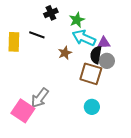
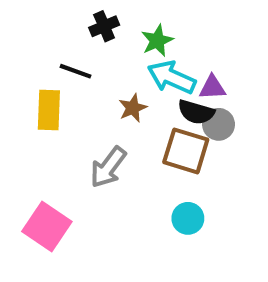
yellow rectangle: (14, 42) -> (49, 110), moved
black semicircle: (96, 55) -> (196, 112), turned -84
gray arrow: (40, 98) -> (108, 167), moved

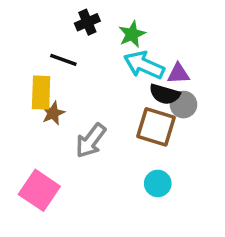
brown star: (133, 108) -> (53, 113), moved

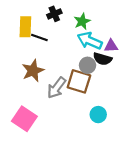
yellow rectangle: (41, 93) -> (25, 27), moved
gray circle: (183, 105) -> (88, 65), moved
brown star: (53, 113) -> (33, 71), size x1.5
brown square: (156, 127) -> (79, 81), moved

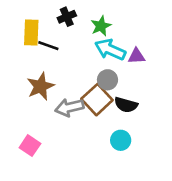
black semicircle: (102, 59) -> (126, 105), moved
brown square: (79, 81) -> (97, 100), turned 30
gray arrow: (56, 88) -> (69, 107), turned 40
pink square: (24, 119) -> (30, 146), size x0.7

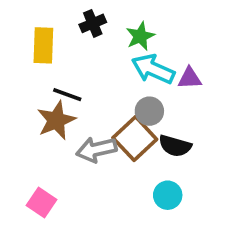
black line: (48, 46) -> (67, 95), moved

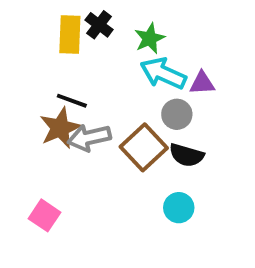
black cross: (93, 23) -> (99, 25), turned -30
yellow rectangle: (43, 45) -> (70, 35), moved
gray circle: (149, 111) -> (177, 114), moved
gray arrow: (96, 149) -> (89, 138), moved

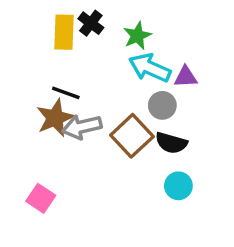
cyan circle: (179, 208) -> (178, 186), moved

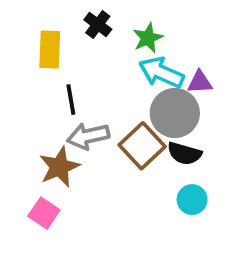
yellow rectangle: (64, 32) -> (50, 50), moved
black line: (66, 93) -> (71, 100), turned 60
gray circle: (162, 105) -> (175, 113), size x1.6
brown star: (55, 118) -> (59, 167), moved

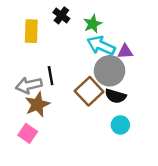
black line: (71, 100) -> (51, 76), moved
gray arrow: (88, 136) -> (29, 85), moved

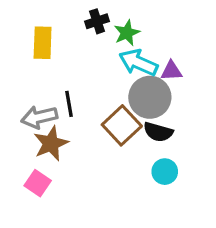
black cross: (61, 15) -> (97, 21), moved, turned 35

